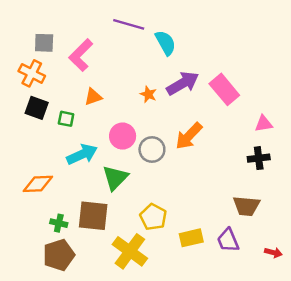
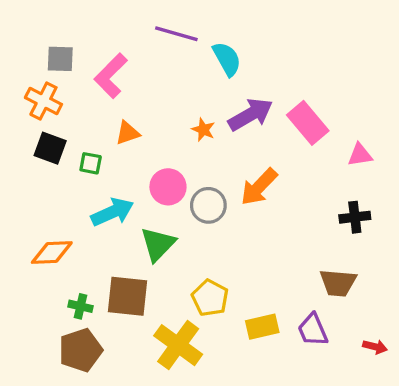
pink triangle: (264, 124) -> (360, 155), moved

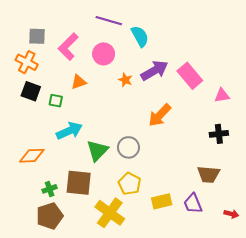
pink circle: (168, 187) -> (104, 54), moved
gray circle: (208, 205) -> (128, 147), moved
green cross: (80, 306) -> (50, 189), turned -32

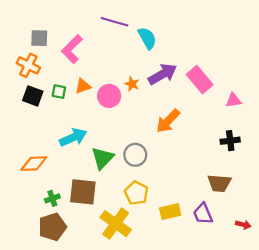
pink circle: (104, 54) -> (109, 96), moved
green square: (56, 101) -> (59, 92), moved

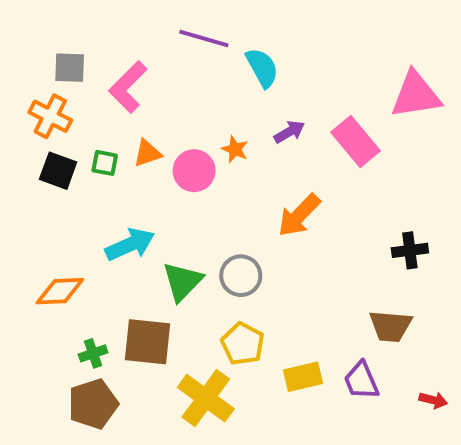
purple arrow: (163, 74) -> (289, 132), size x0.6
pink triangle: (233, 100) -> (416, 95), moved, size x1.8

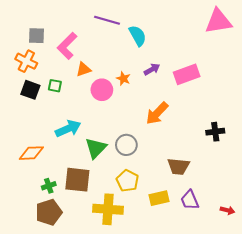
pink triangle: (416, 95) -> (218, 21), moved
pink rectangle: (355, 142) -> (187, 74), turned -70
orange triangle: (147, 153) -> (83, 69), moved
brown trapezoid: (390, 326) -> (178, 166), moved
yellow cross: (206, 398) -> (108, 209), turned -32

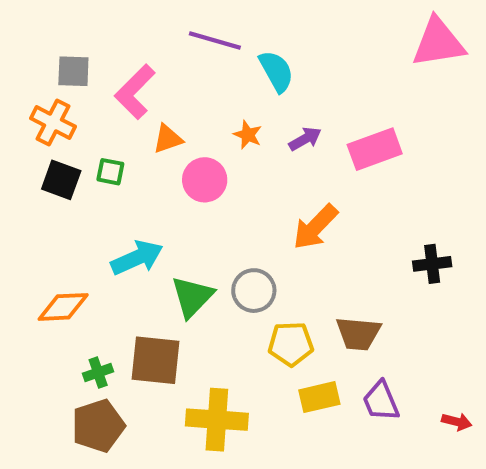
orange star: (123, 79) -> (248, 135), moved
yellow pentagon: (127, 181) -> (291, 344), moved, turned -30

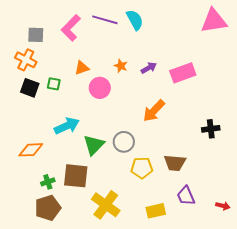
cyan semicircle: (276, 71) -> (135, 20), moved
pink L-shape: (135, 92) -> (71, 28), moved
yellow rectangle: (319, 397) -> (156, 211), moved
yellow cross: (217, 420) -> (106, 205), turned 32

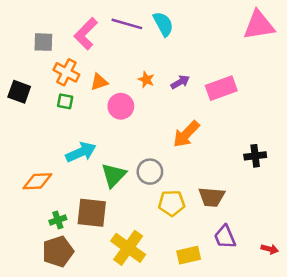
orange cross: (26, 60) -> (66, 72), moved
black square: (30, 88) -> (19, 92), moved

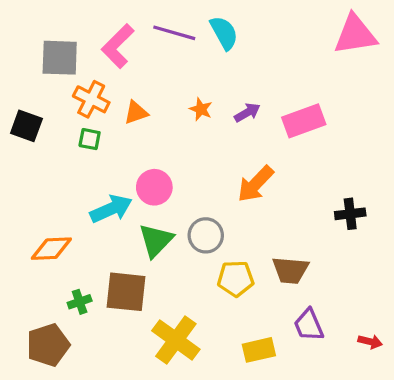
gray square: (43, 42) -> (60, 58), size x1.4
pink circle: (121, 106) -> (154, 187), moved
brown pentagon: (58, 251) -> (48, 345), moved

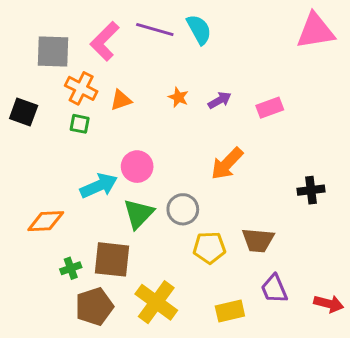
pink rectangle: (304, 121) -> (270, 108), size x0.7
red arrow: (370, 342) -> (329, 304), size x1.4
brown pentagon: (48, 345) -> (94, 307), moved

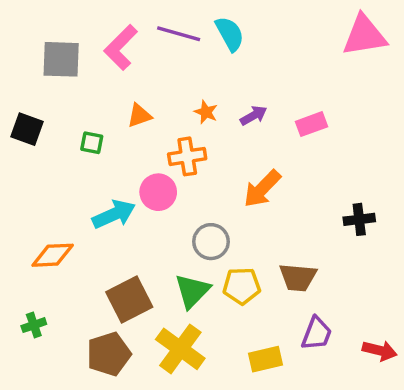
orange cross: (81, 88) -> (187, 156), moved, turned -36
green triangle: (139, 214) -> (192, 291), moved
brown square: (112, 259) -> (129, 299), turned -33
green cross: (71, 268) -> (34, 325), moved
purple trapezoid: (274, 289) -> (317, 334), turned -136

